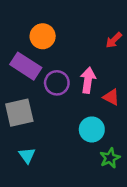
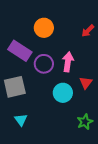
orange circle: (43, 36) -> (44, 28), moved
red triangle: (111, 97) -> (86, 83), moved, turned 40
cyan circle: (92, 129) -> (63, 93), moved

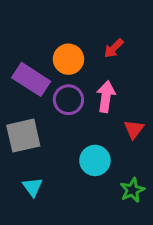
orange circle: (44, 28) -> (68, 59), moved
red arrow: (88, 31) -> (114, 48), moved
cyan circle: (63, 93) -> (95, 160), moved

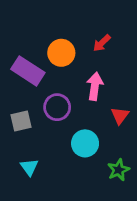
purple circle: (68, 100) -> (57, 107), moved
gray square: (23, 136) -> (21, 121), size x0.7

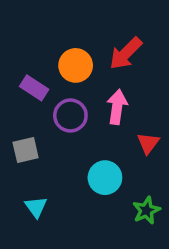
red arrow: (102, 43) -> (126, 53), size x1.5
purple rectangle: (28, 71) -> (34, 88), size x0.7
purple circle: (57, 107) -> (70, 115), moved

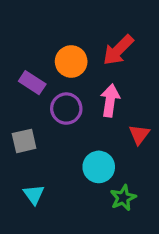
green star: (146, 210) -> (123, 198), moved

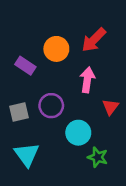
purple circle: (66, 109) -> (51, 106), moved
cyan triangle: (34, 195) -> (27, 155), size x1.5
green star: (123, 198) -> (98, 157), turned -30

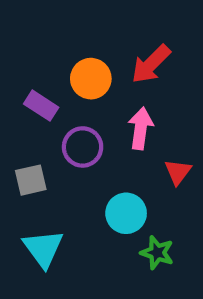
purple circle: (51, 106) -> (83, 147), moved

